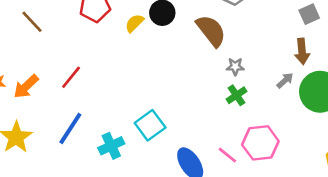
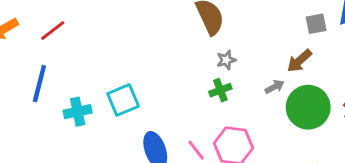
brown arrow: (302, 51) -> (299, 61), turned 40
gray star: (235, 67) -> (226, 60), turned -30
blue line: (70, 128) -> (39, 84), turned -32

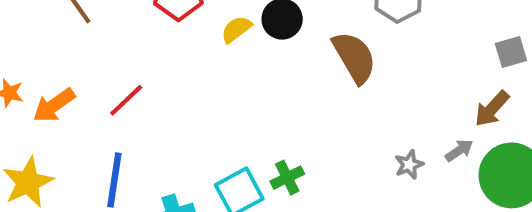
gray star: (226, 60) -> (409, 165), moved
green cross: (220, 90) -> (287, 178), moved

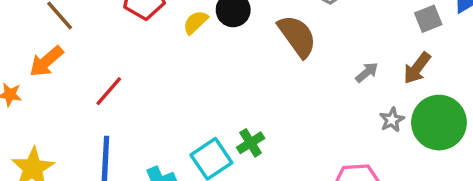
orange arrow: (54, 105) -> (46, 61), moved
gray arrow: (459, 150) -> (367, 72), moved
gray star: (409, 165) -> (392, 120), moved

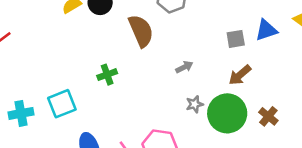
brown arrow: (417, 68) -> (240, 75), moved
green cross: (251, 143) -> (107, 75), moved

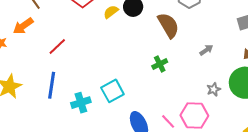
green cross: (107, 75) -> (160, 64), moved
gray star: (195, 104) -> (214, 89), moved

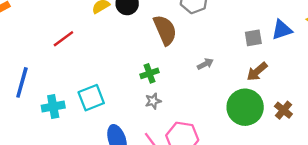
red line: (57, 47) -> (63, 39), moved
gray star: (214, 89) -> (153, 101), moved

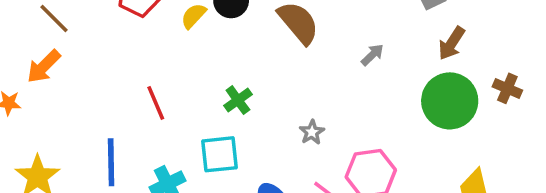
red line: (63, 39) -> (156, 103), moved, turned -60
green cross: (149, 73) -> (238, 100), moved
cyan square: (91, 98) -> (219, 154), turned 32

